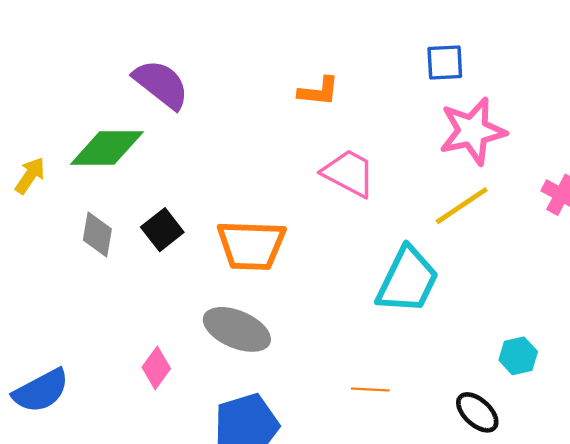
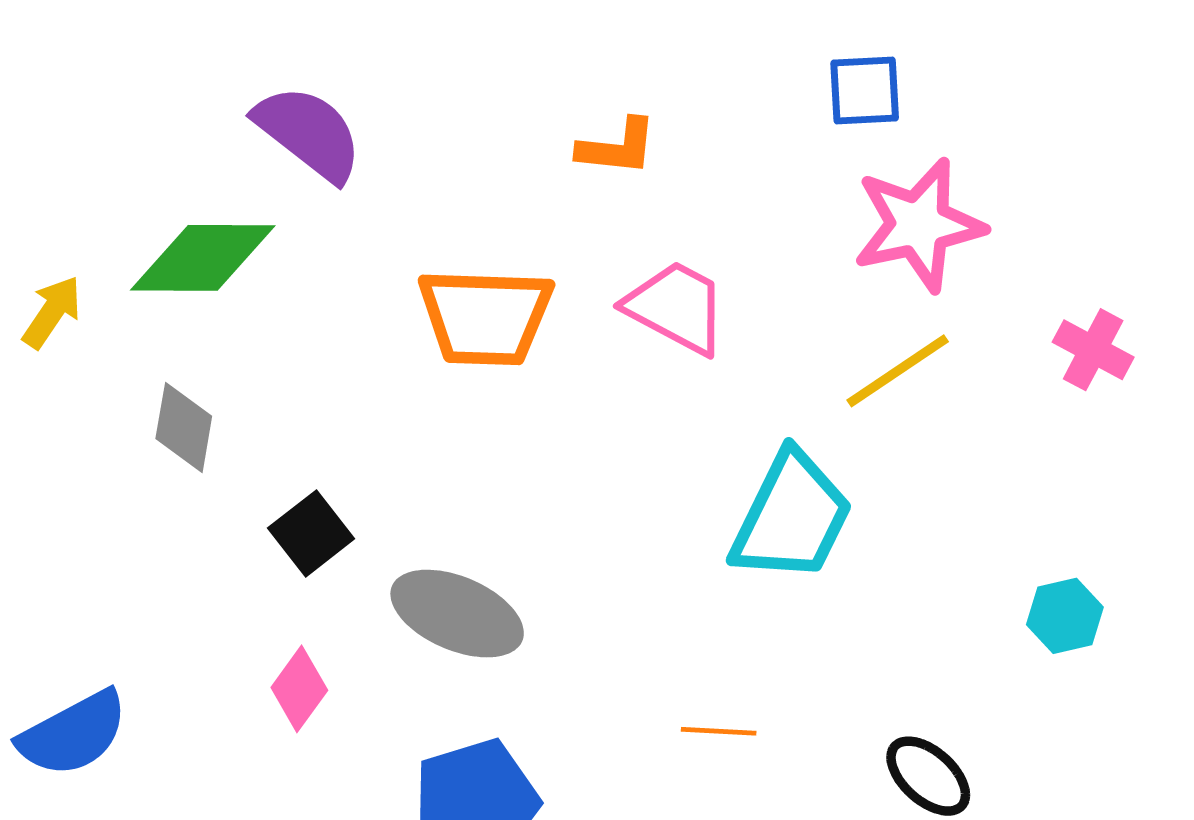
black square: (162, 230) -> (311, 533), moved
orange trapezoid: (251, 245) -> (485, 317), moved
cyan hexagon: (518, 356) -> (1065, 616), moved

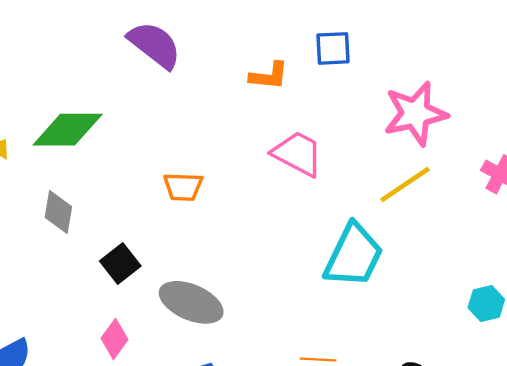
blue square: (865, 91) -> (333, 48), moved
purple semicircle: (309, 133) -> (155, 45), moved
orange trapezoid: (485, 317) -> (183, 187), moved, size x0.6

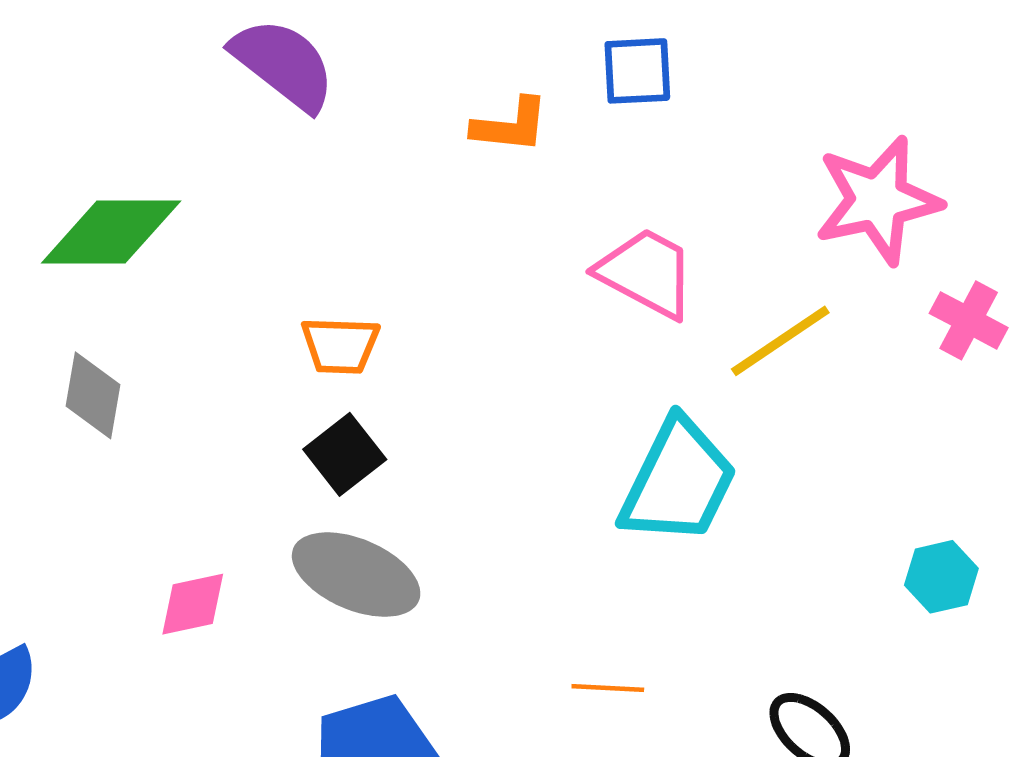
pink star: (415, 114) -> (878, 200), moved
pink trapezoid: (298, 154) -> (646, 273), moved
black square: (120, 263) -> (345, 454), moved
pink diamond: (114, 339) -> (193, 604), moved, turned 42

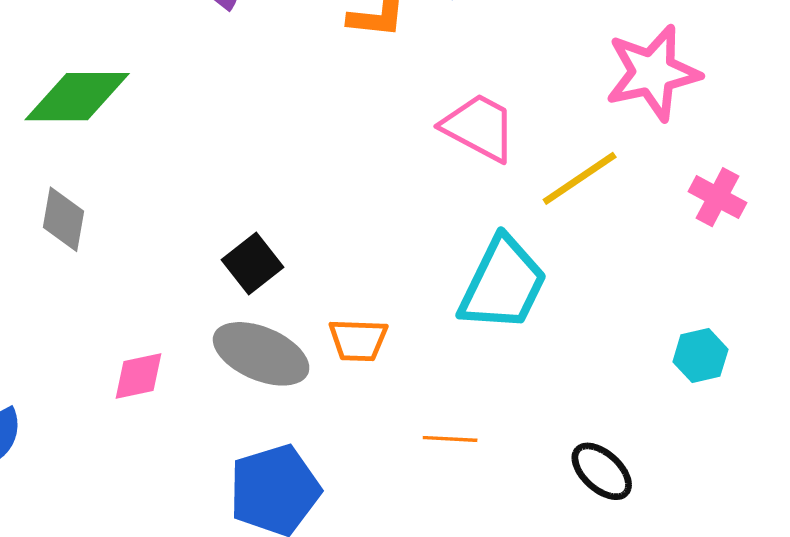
pink cross: (969, 320) -> (718, 197), moved
orange trapezoid: (340, 345) -> (358, 340), moved

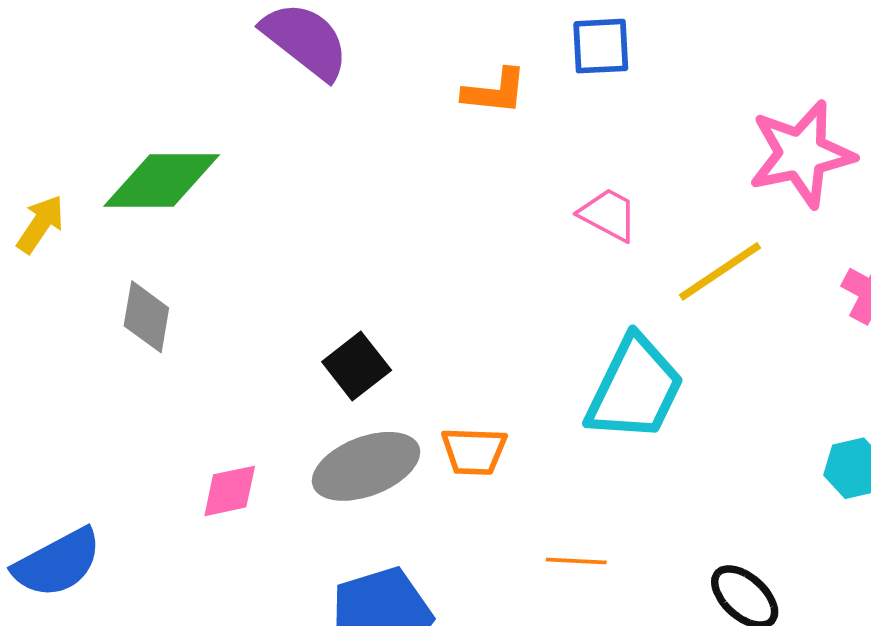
pink trapezoid: (479, 127) -> (608, 215), size x0.7
gray ellipse: (261, 354) -> (366, 466), turned -44

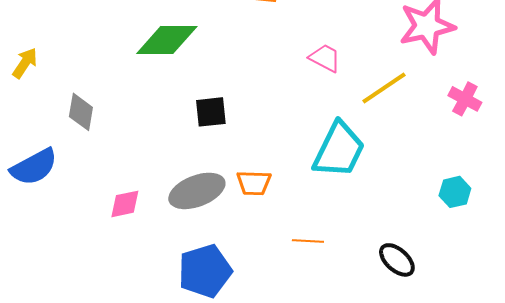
green diamond: (162, 181) -> (167, 40), moved
black square: (357, 366) -> (211, 112), moved, turned 32
blue semicircle: (57, 563) -> (34, 167), moved

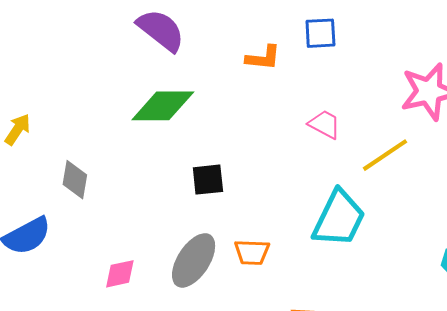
gray ellipse: (197, 191) -> (194, 260), turned -36

